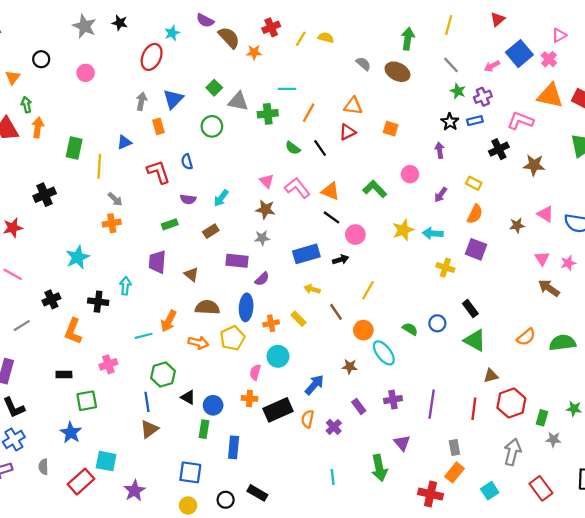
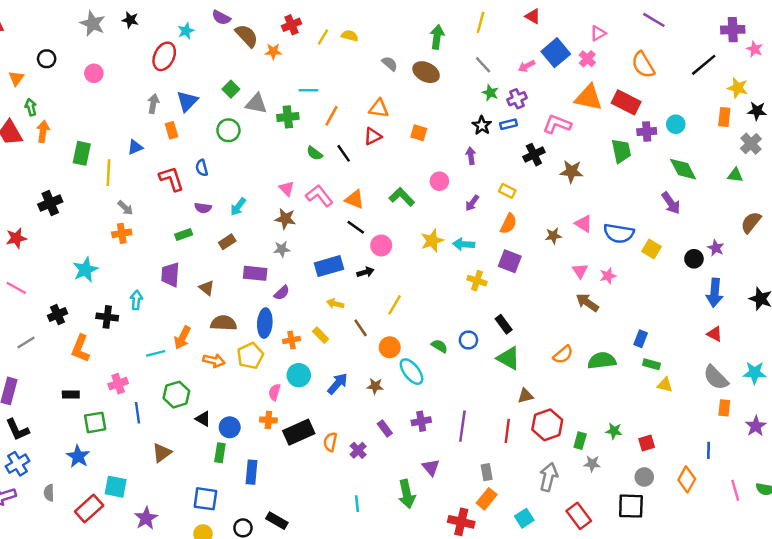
red triangle: (498, 19) -> (533, 16), turned -49
blue arrow: (314, 385) -> (338, 384), moved
blue line: (147, 402) -> (138, 413), moved

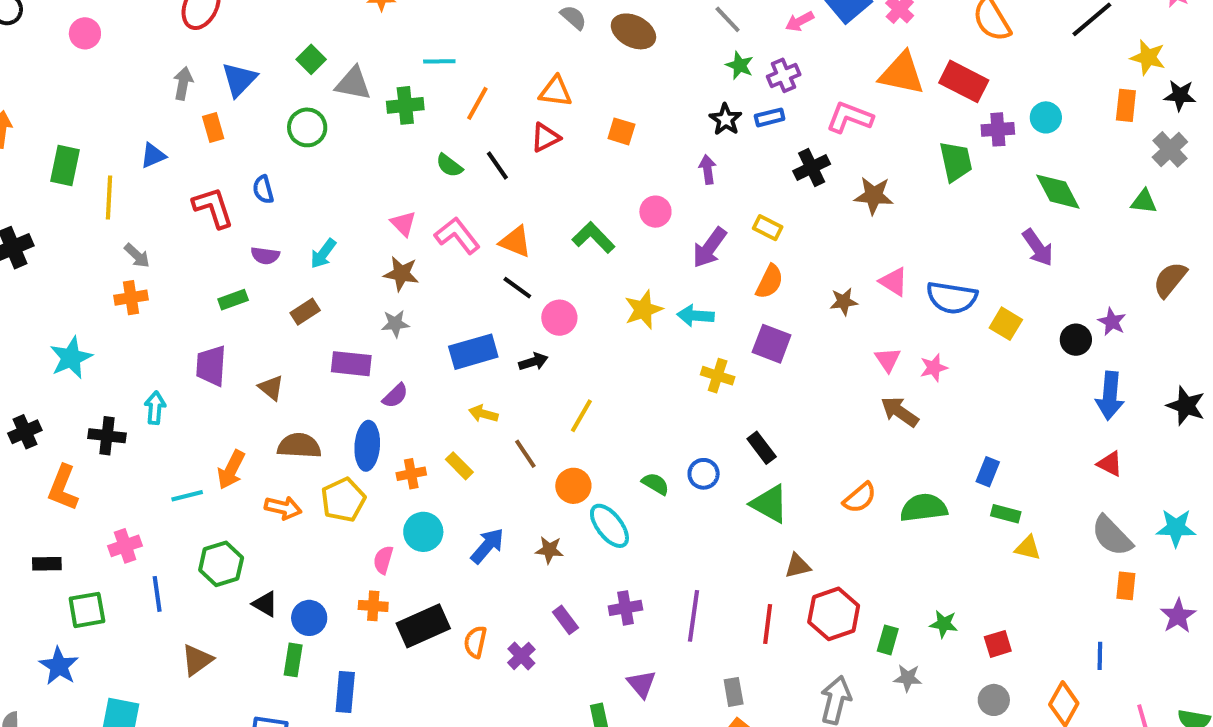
purple arrow: (472, 203) -> (710, 248), size x1.5

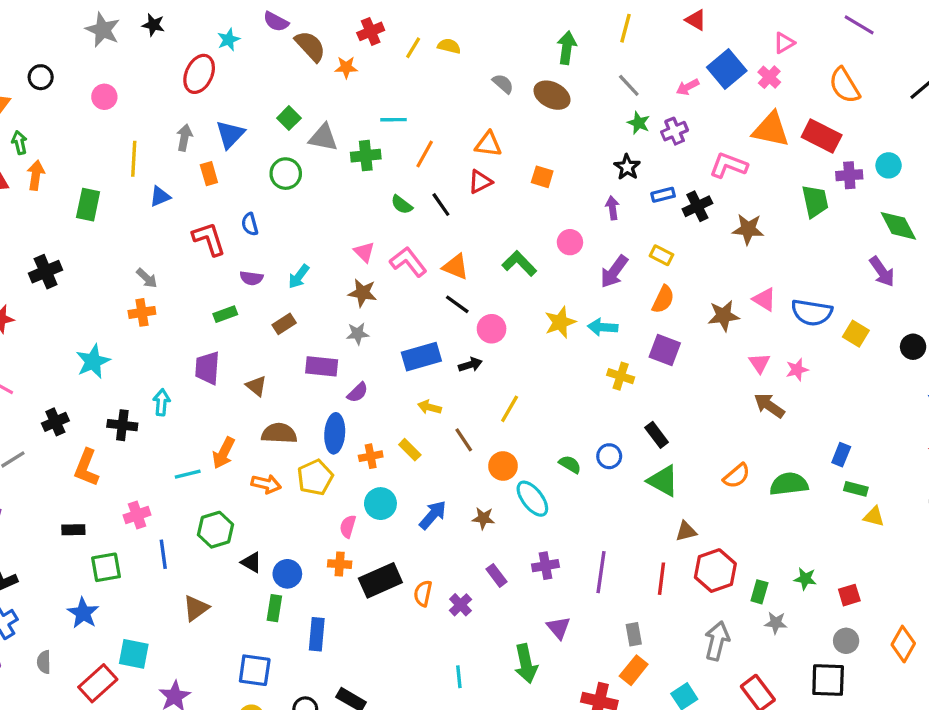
blue rectangle: (770, 117) -> (663, 195), moved
yellow line: (109, 198) -> (134, 159), moved
brown star: (844, 302) -> (724, 316), size x1.4

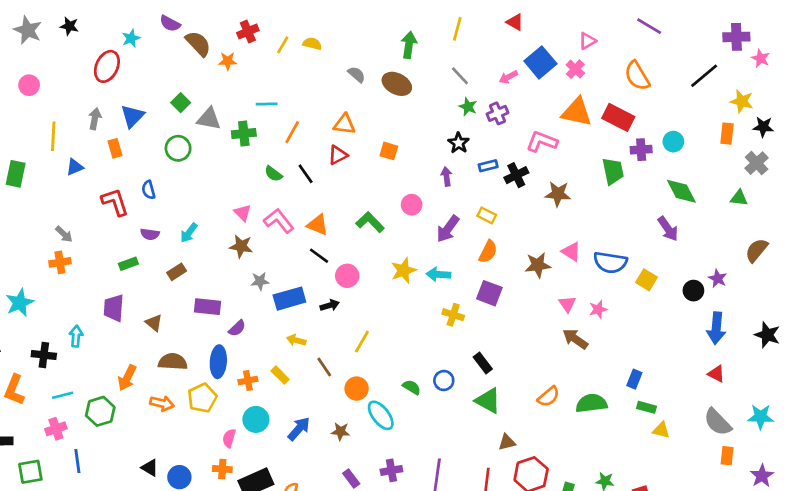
gray star: (358, 334) -> (260, 281), moved
cyan line: (188, 474) -> (63, 395), moved
green hexagon: (215, 530) -> (100, 411), moved

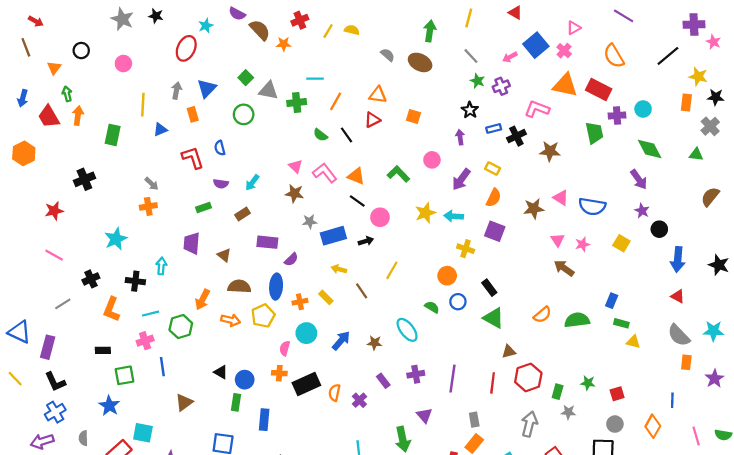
purple star: (718, 278) -> (642, 211), moved
yellow square: (646, 280) -> (621, 243), moved
orange circle: (357, 389) -> (447, 276), moved

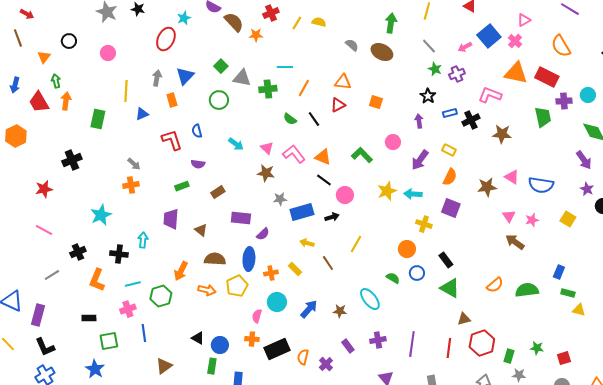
cyan arrow: (252, 183) -> (236, 144), moved, turned -91

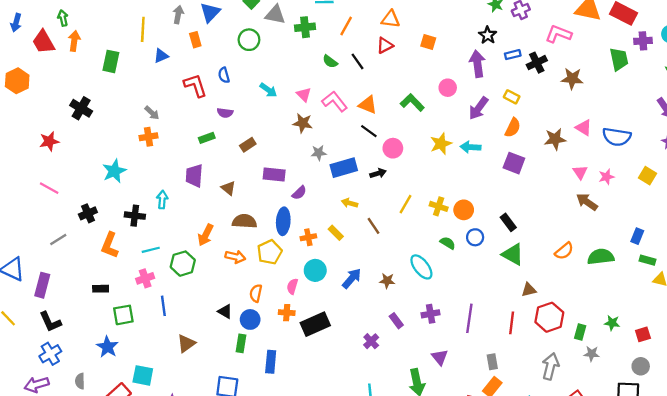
purple arrow: (419, 121) -> (477, 64), size x1.6
black cross: (72, 160) -> (81, 108), turned -36
yellow cross: (424, 224) -> (439, 206), moved
orange semicircle: (303, 357) -> (256, 293), moved

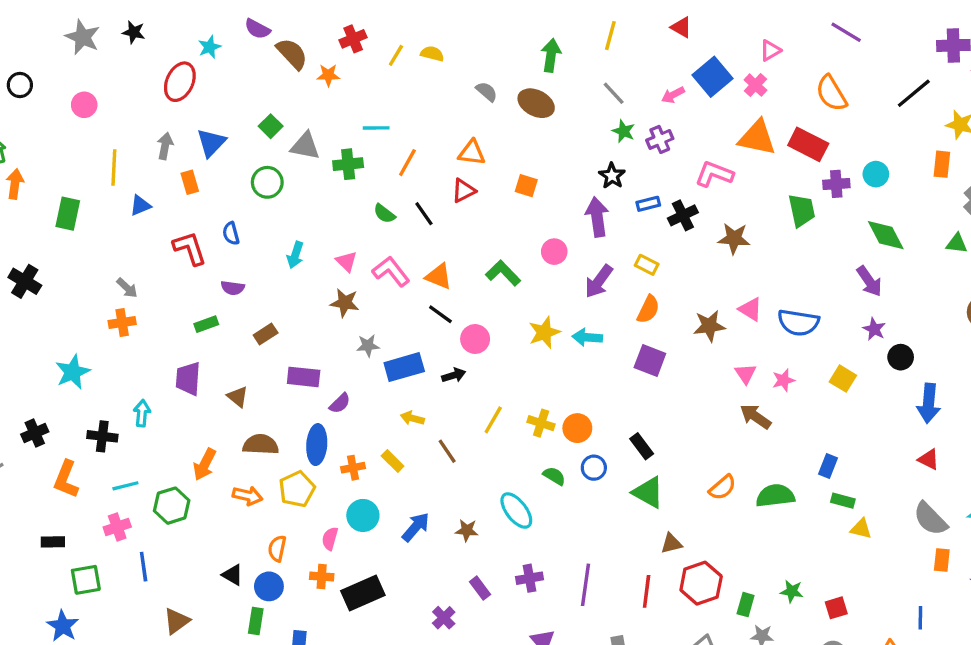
cyan arrow: (268, 90) -> (295, 255), turned 72

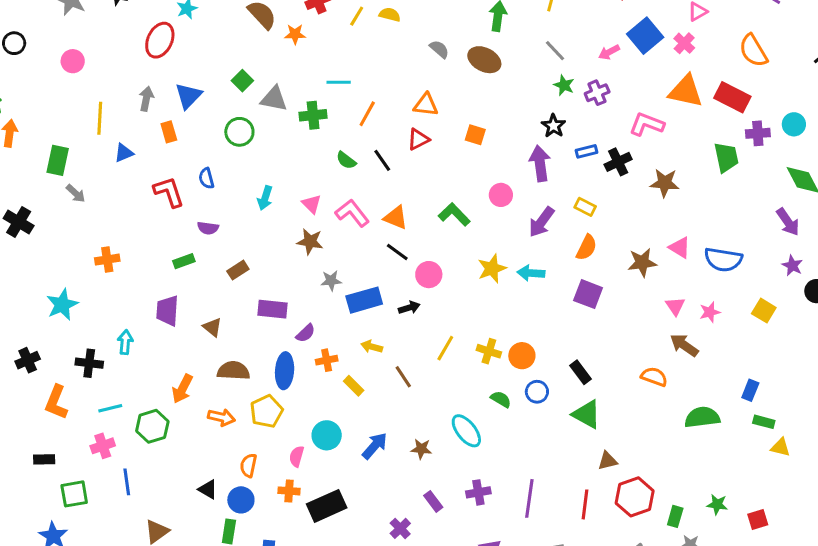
gray arrow: (127, 288) -> (76, 193), moved
orange cross: (353, 468) -> (327, 360), moved
orange semicircle: (722, 487) -> (654, 377), moved, turned -120

